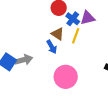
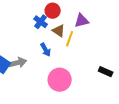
blue cross: (73, 19) -> (41, 22), moved
brown triangle: (58, 34) -> (59, 31), moved

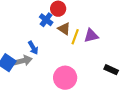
purple triangle: (82, 21) -> (91, 36), moved
blue arrow: (46, 50) -> (33, 48), moved

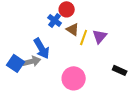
purple triangle: (91, 36) -> (100, 36), turned -35
blue arrow: (33, 48) -> (42, 48), size x1.5

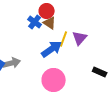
brown triangle: (73, 29) -> (50, 23), moved
blue arrow: (42, 48) -> (52, 49), moved, turned -95

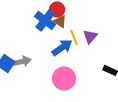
blue cross: (35, 22) -> (45, 20), size x1.5
yellow line: (64, 39) -> (74, 37), turned -42

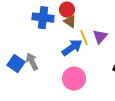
blue cross: (45, 20) -> (43, 18), moved, turned -30
gray arrow: (22, 61) -> (32, 62), turned -102

